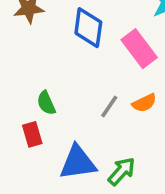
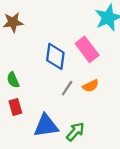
blue diamond: (88, 28) -> (55, 56), moved
green semicircle: (46, 103) -> (13, 80), moved

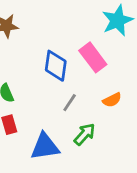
orange semicircle: (91, 86) -> (112, 100), moved
green arrow: (75, 132) -> (85, 134), moved

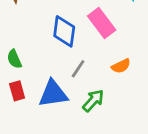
blue triangle: (45, 147) -> (53, 94), moved

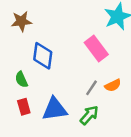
blue diamond: (64, 31) -> (43, 56), moved
gray line: (78, 69) -> (91, 88), moved

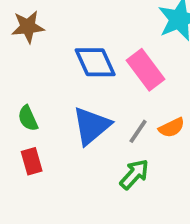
blue diamond: (43, 56) -> (95, 62), moved, turned -32
blue triangle: (55, 109) -> (91, 126), moved, turned -32

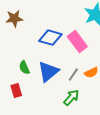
blue diamond: (95, 62) -> (50, 38), turned -50
green semicircle: (28, 118) -> (24, 68), moved

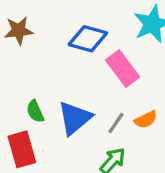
blue diamond: (50, 38) -> (88, 39), moved
red rectangle: (16, 91) -> (22, 149), size x1.5

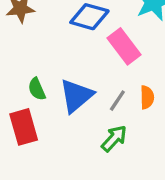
orange semicircle: (146, 120) -> (147, 97), turned -65

